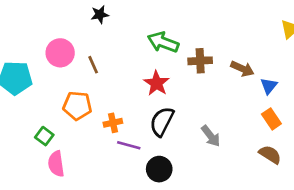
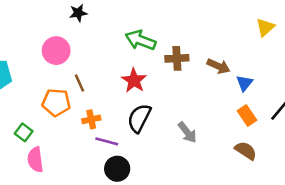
pink circle: (60, 53) -> (56, 51), moved
brown line: (93, 65) -> (80, 83), moved
black circle: (159, 169) -> (117, 169), moved

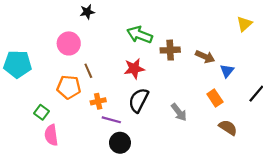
red star: (134, 80) -> (134, 69), turned 30
orange rectangle: (247, 115) -> (215, 98), moved

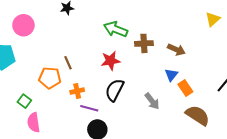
pink circle: (69, 43) -> (23, 25), moved
blue triangle: (227, 71) -> (171, 75), moved
brown semicircle: (228, 127) -> (198, 115), size x1.4

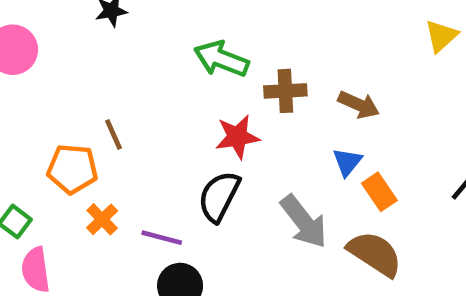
red star: (111, 61) -> (237, 137), moved
orange cross: (77, 91) -> (102, 219), moved, turned -32
gray arrow: (152, 101) -> (304, 222), size x1.4
brown semicircle: (198, 115) -> (375, 254), moved

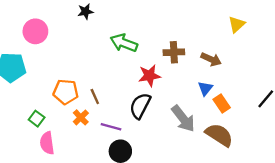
yellow triangle: (441, 36) -> (237, 24), moved
green arrow: (221, 59) -> (124, 43), moved
brown line: (114, 135) -> (95, 96), moved

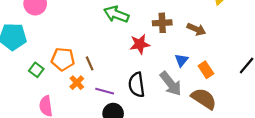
blue triangle: (205, 88) -> (181, 60), moved
black semicircle: (140, 106) -> (137, 85), moved, turned -35
green square: (37, 119) -> (36, 70), moved

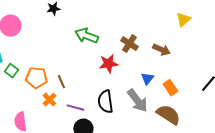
brown cross: (162, 23) -> (129, 44), turned 36
green square: (36, 70) -> (11, 71), moved

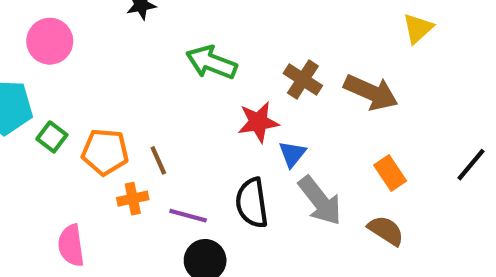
brown arrow: (161, 50) -> (371, 92), size x1.4
blue triangle: (147, 79) -> (292, 154), moved
orange cross: (49, 100) -> (133, 199), turned 32
brown semicircle: (168, 115) -> (386, 231), size x0.7

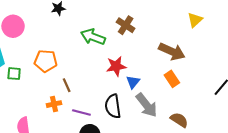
brown cross: (303, 79) -> (126, 25), moved
green square: (52, 137) -> (14, 74), turned -32
orange pentagon: (105, 152) -> (46, 61), moved
orange rectangle: (390, 173) -> (172, 79), moved

